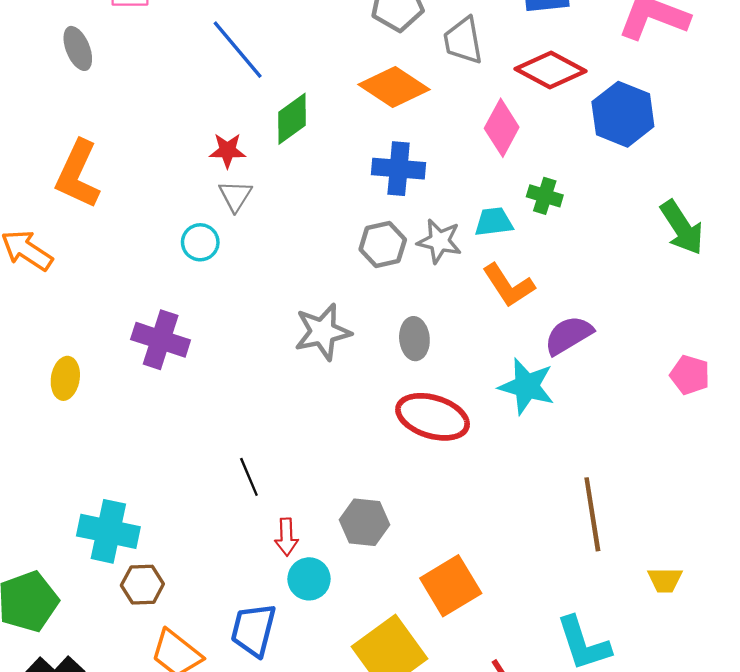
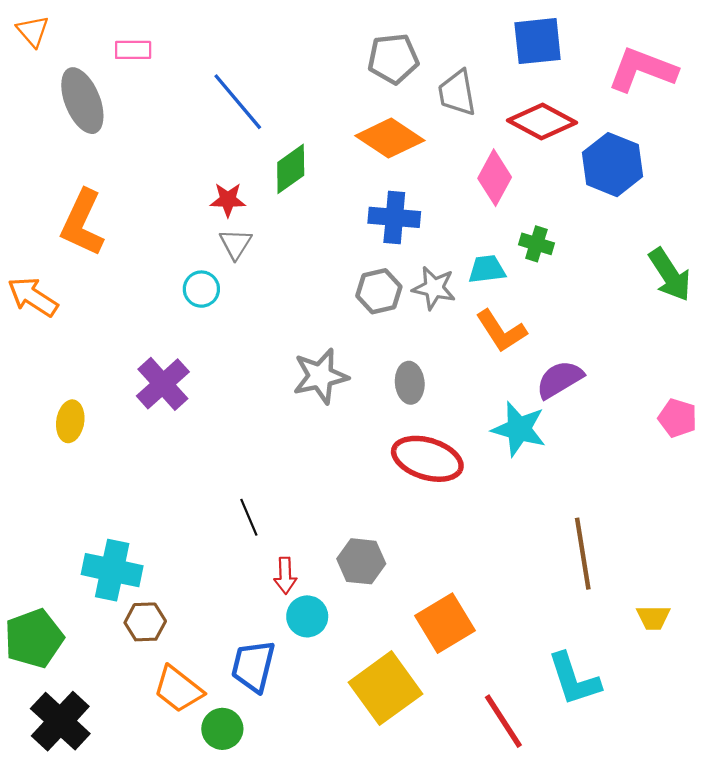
gray ellipse: (78, 48) -> (82, 101), size x1.5
purple cross: (161, 340) -> (163, 384), turned 30

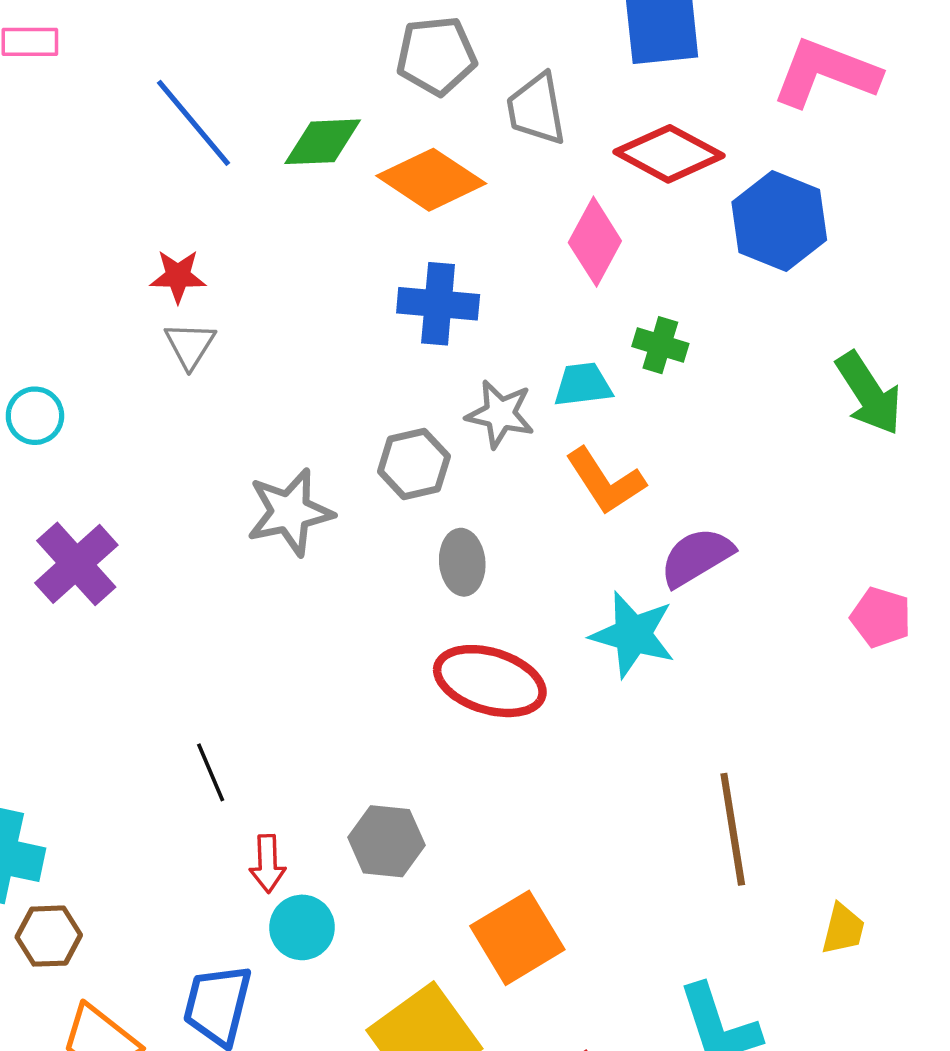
green diamond: (291, 169) -> (323, 142), moved, turned 33
cyan circle: (201, 289) -> (35, 416), moved
gray hexagon: (379, 291) -> (414, 464), moved
gray star: (320, 376) -> (290, 512), moved
yellow trapezoid: (653, 618) -> (843, 929), turned -76

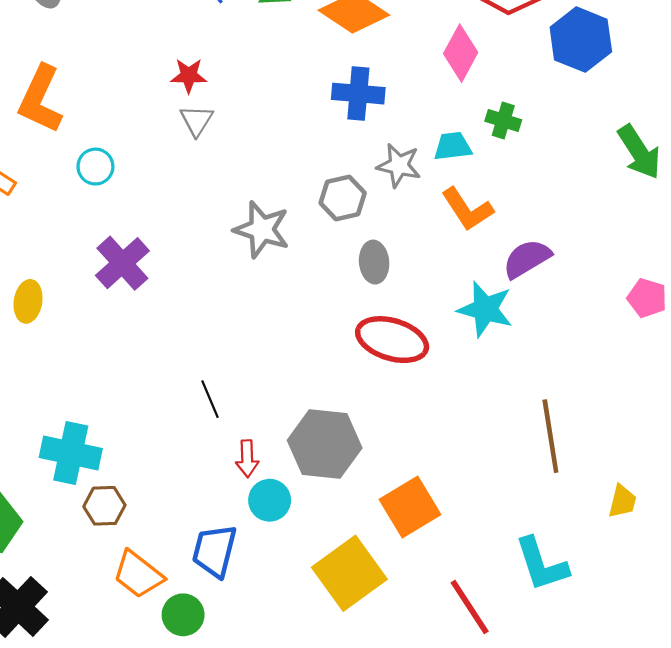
gray star: (290, 512) -> (262, 229), turned 30
gray hexagon: (386, 841) -> (325, 444), size x1.5

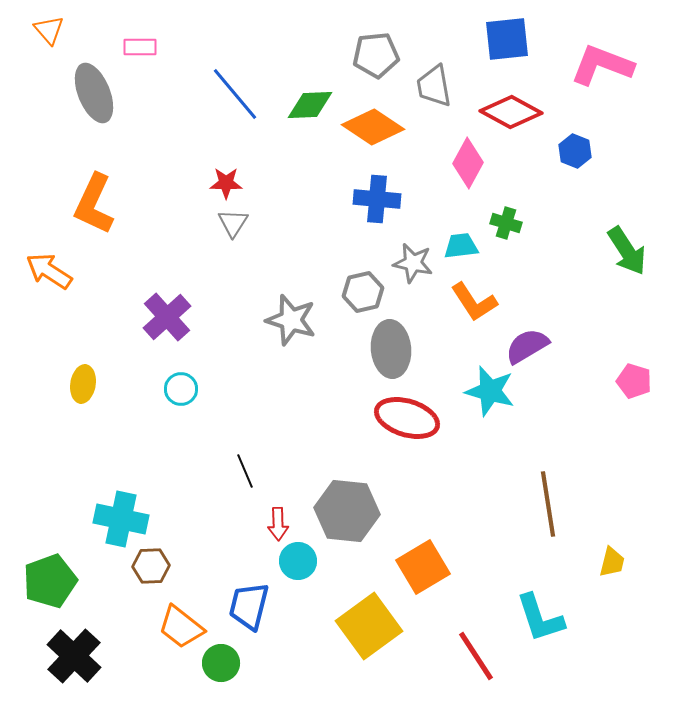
blue hexagon: (581, 40) -> (575, 151), size x0.6
cyan circle: (95, 167) -> (181, 389), moved
gray ellipse: (374, 262) -> (391, 349), size x1.5
purple cross: (122, 263) -> (167, 317), moved

